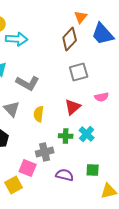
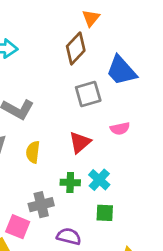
blue trapezoid: (103, 34) -> (121, 71), moved
green square: (93, 170) -> (105, 213), moved

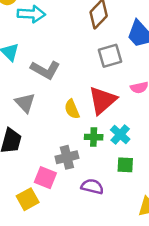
red triangle: (80, 142) -> (102, 100), size x1.4
yellow semicircle: (33, 152) -> (72, 109), moved, turned -30

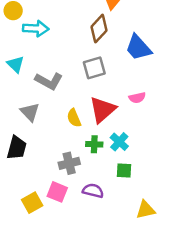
gray square: (110, 56) -> (94, 68), moved
pink square: (45, 178) -> (57, 192), moved

